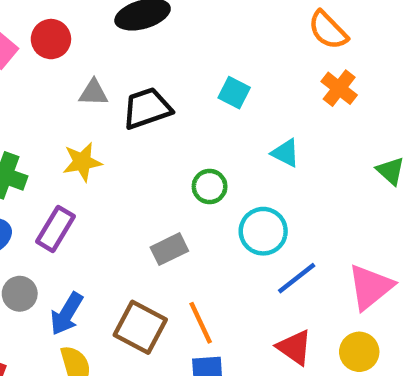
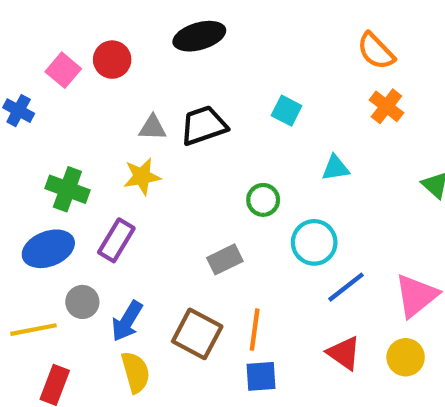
gray triangle: (93, 93) -> (153, 128), moved
cyan triangle: (286, 153) -> (335, 168), turned -36
orange line: (201, 323) -> (255, 330), turned 33

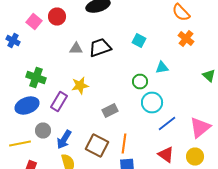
yellow star: (142, 176) -> (80, 86), moved
green circle: (263, 200) -> (140, 82), moved

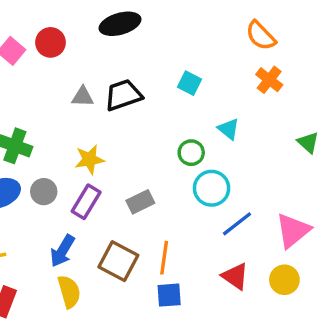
cyan triangle: (162, 68) -> (228, 129), turned 48
purple rectangle: (59, 102) -> (86, 202), moved
gray circle: (43, 130) -> (44, 192), moved

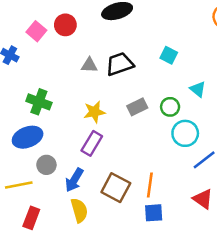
gray circle: (44, 192) -> (46, 165), moved
gray rectangle: (140, 202) -> (137, 107), moved

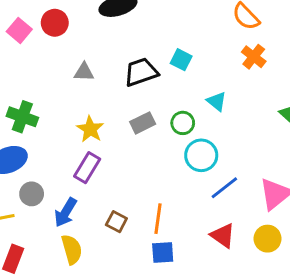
black trapezoid: (120, 64) -> (141, 72), moved
yellow star: (94, 112) -> (90, 129), turned -30
brown square: (116, 188) -> (116, 222), size x0.6

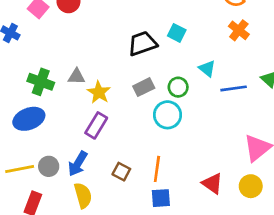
gray triangle: (84, 72) -> (76, 77), moved
cyan circle: (201, 155) -> (168, 115), moved
blue line: (224, 188) -> (234, 88), moved, turned 30
gray circle: (32, 194) -> (49, 166), moved

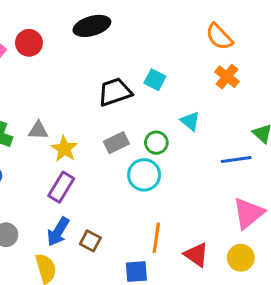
blue line: (234, 88) -> (236, 160), moved
blue arrow: (78, 164) -> (58, 232), moved
orange line: (157, 169) -> (156, 238), moved

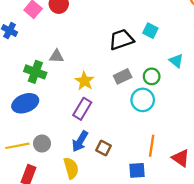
gray triangle: (38, 130) -> (57, 56), moved

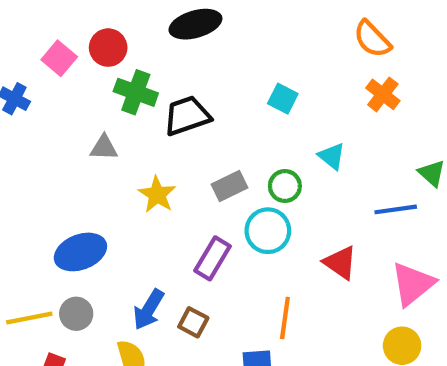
black trapezoid: (121, 40) -> (187, 116), moved
green cross: (35, 72) -> (136, 92), moved
blue ellipse: (25, 103) -> (80, 252), moved
purple rectangle: (82, 109) -> (212, 258), moved
red triangle: (181, 158) -> (340, 263), moved

